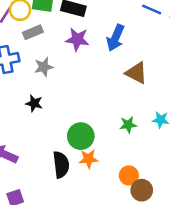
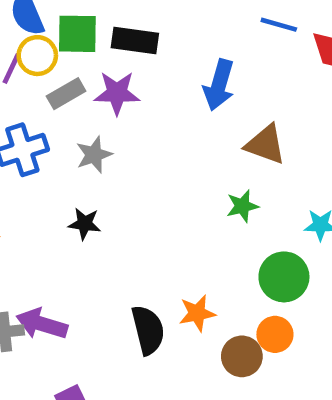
purple star: (77, 39) -> (117, 93), moved
green star: (128, 125) -> (242, 206), moved
green circle: (81, 136) -> (284, 277), moved
brown circle: (142, 190) -> (242, 356), moved

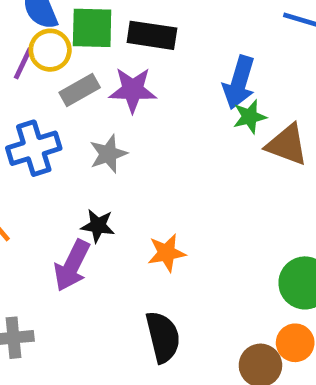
green star: (242, 206) -> (250, 117), moved
orange star: (197, 313) -> (167, 253), moved
purple arrow: (42, 324) -> (72, 266), moved, turned -81

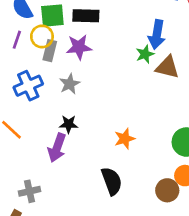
yellow circle: (50, 50) -> (42, 36), moved
blue arrow: (239, 82) -> (157, 35), moved
gray rectangle: (80, 90) -> (50, 51), turned -40
orange star: (167, 253) -> (125, 139), moved

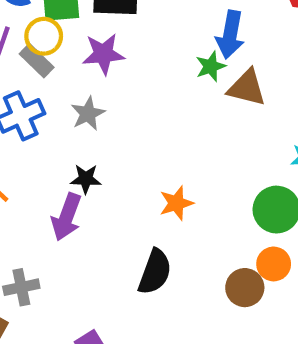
gray rectangle: (50, 51) -> (37, 61), moved, turned -60
black semicircle: (112, 181) -> (155, 272), turned 40

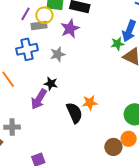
purple star: (103, 54) -> (70, 29), turned -30
gray rectangle: (37, 61) -> (39, 26), turned -63
black semicircle: (155, 272) -> (74, 113), moved, turned -55

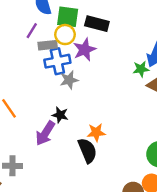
yellow circle: (44, 15) -> (65, 35), moved
blue cross: (27, 49) -> (57, 61), moved
orange star: (90, 103) -> (96, 132), moved

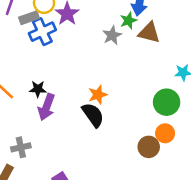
gray star: (69, 80) -> (112, 35), moved
black star: (60, 115) -> (38, 89), moved

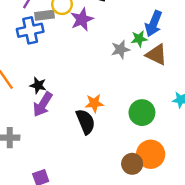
blue cross: (42, 32) -> (30, 30), moved
green circle: (167, 102) -> (142, 113), moved
orange circle: (165, 133) -> (151, 154), size x1.5

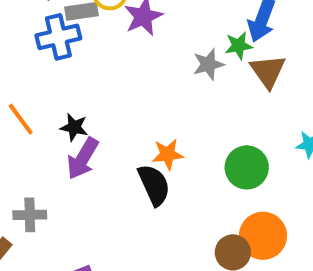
brown triangle: (156, 55) -> (268, 71), turned 30

